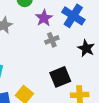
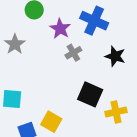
black square: (60, 77) -> (90, 94), turned -35

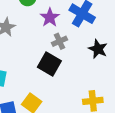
black square: (90, 94) -> (49, 64), moved

